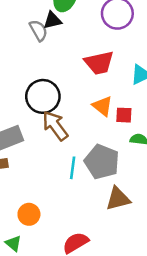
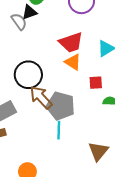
orange triangle: (102, 106) -> (73, 62), moved
gray pentagon: (102, 162) -> (61, 106), moved
brown triangle: (118, 199) -> (98, 151), turned -30

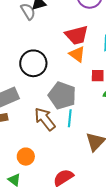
brown arrow: (41, 97) -> (45, 119), moved
cyan line: (59, 130) -> (70, 118), moved

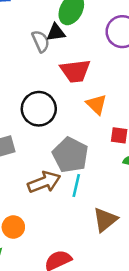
red trapezoid: (77, 35) -> (75, 71), moved
brown arrow: (45, 119) -> (44, 182), turned 100

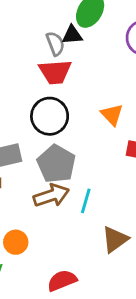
red trapezoid: (75, 71) -> (55, 72), moved
gray pentagon: (70, 155) -> (56, 164), moved

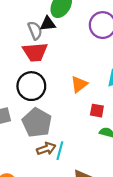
orange triangle: (112, 115) -> (79, 84), turned 36
brown arrow: (51, 196) -> (46, 149), moved, size x0.7

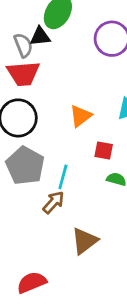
brown arrow: (46, 149) -> (54, 202), moved, turned -30
cyan line: (60, 151) -> (63, 177), moved

